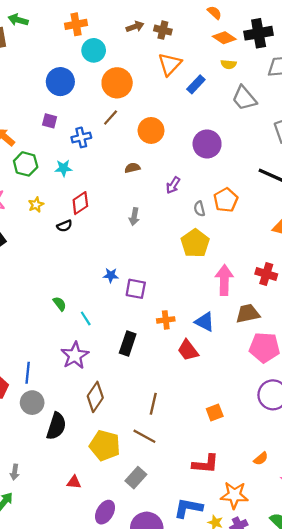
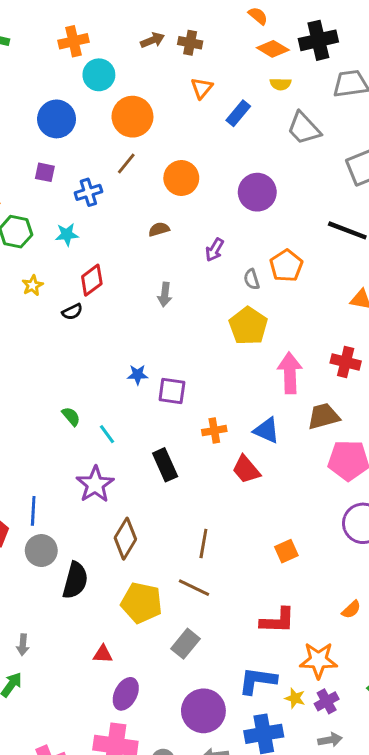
orange triangle: (170, 64) -> (202, 88), size x0.7
black rectangle: (128, 344) -> (165, 465), turned -40
purple ellipse: (105, 512) -> (126, 694), moved

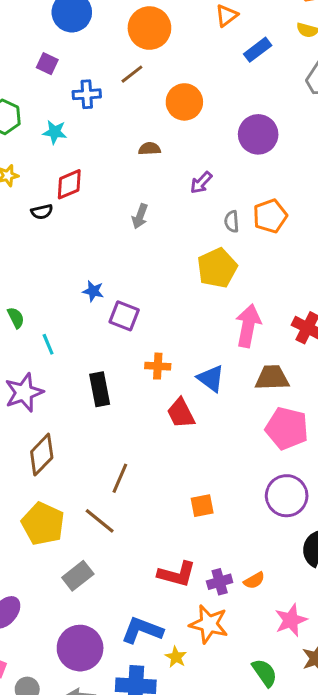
purple cross: (327, 701) -> (220, 582), moved

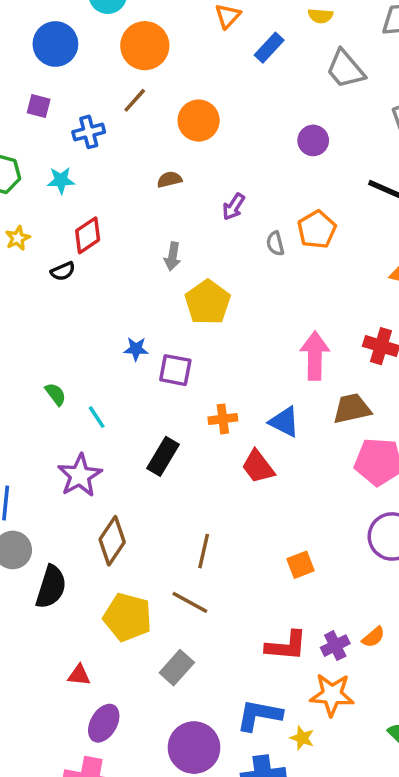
purple circle: (258, 134) -> (313, 140), moved, size x0.7
yellow pentagon: (217, 268) -> (208, 302), moved
black rectangle: (100, 389) -> (163, 456), turned 52

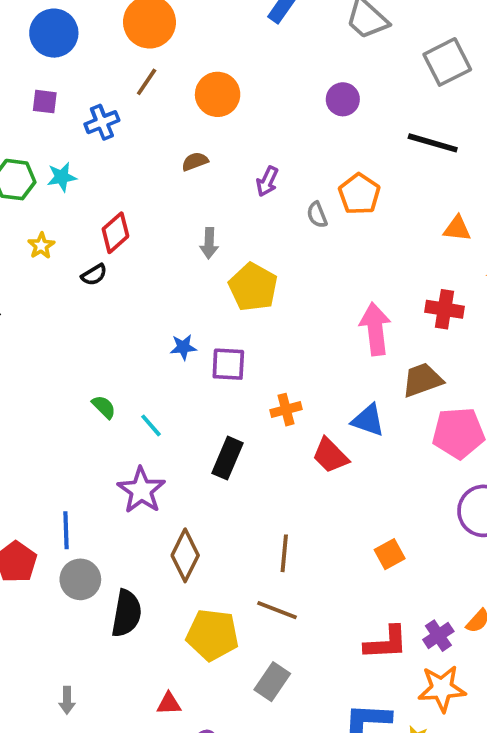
cyan star: (61, 180) -> (62, 177), moved
blue triangle: (284, 422) -> (368, 420), moved

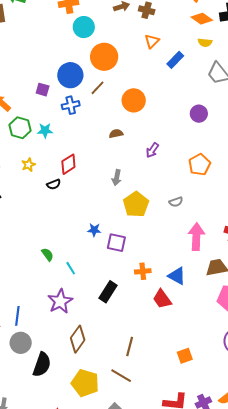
blue circle: (54, 33) -> (70, 75), moved
gray semicircle: (317, 215) -> (176, 202), moved, turned -96
blue triangle: (368, 420) -> (177, 276), moved

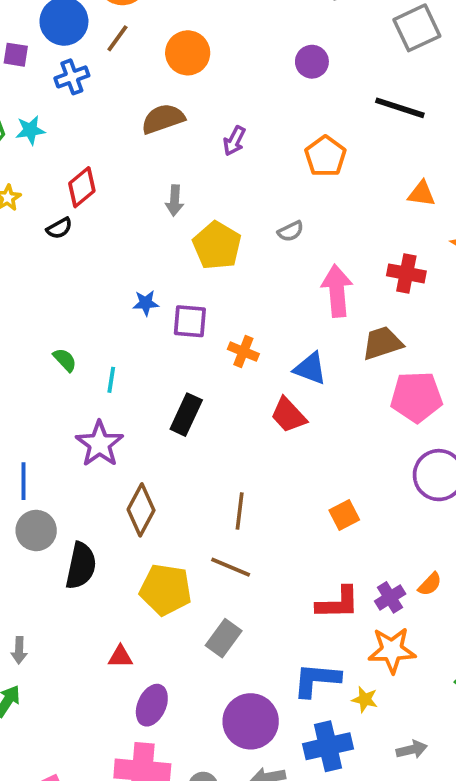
brown semicircle: (116, 134) -> (163, 119), size x1.6
cyan line: (71, 268) -> (111, 380), turned 48
orange cross: (143, 271) -> (243, 352), moved, turned 35

